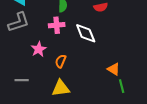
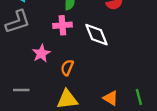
orange triangle: (114, 69) -> (111, 98), moved

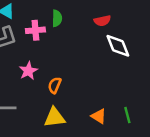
pink cross: (62, 25) -> (35, 30), moved
white diamond: (97, 35) -> (118, 46), moved

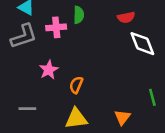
green line: (127, 115) -> (152, 97), moved
orange triangle: (99, 116) -> (122, 117), turned 35

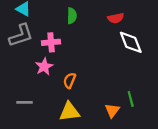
pink cross: (56, 27) -> (51, 42), moved
green line: (152, 97) -> (131, 99), moved

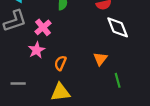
pink cross: (51, 42) -> (43, 27), turned -35
orange triangle: (112, 110) -> (100, 59), moved

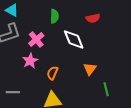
white diamond: (118, 27) -> (74, 40), moved

